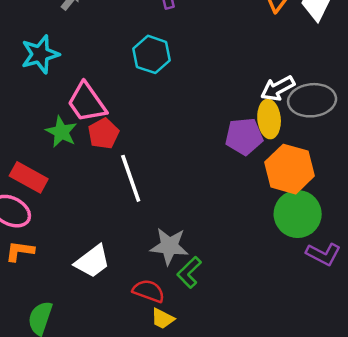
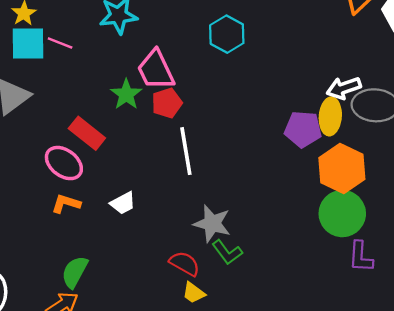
purple L-shape: (323, 254) -> (361, 257), turned 56
white trapezoid: (92, 261) -> (123, 203), moved, size x0.7
green L-shape: (189, 272) -> (227, 252), turned -92

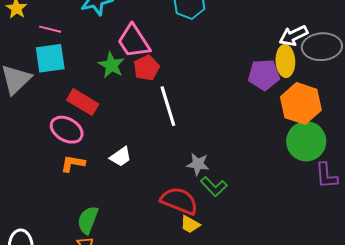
cyan square: (28, 43) -> (50, 58), moved
gray star: (212, 224) -> (198, 164), size x0.7
red semicircle: (185, 264) -> (179, 201), size x1.4

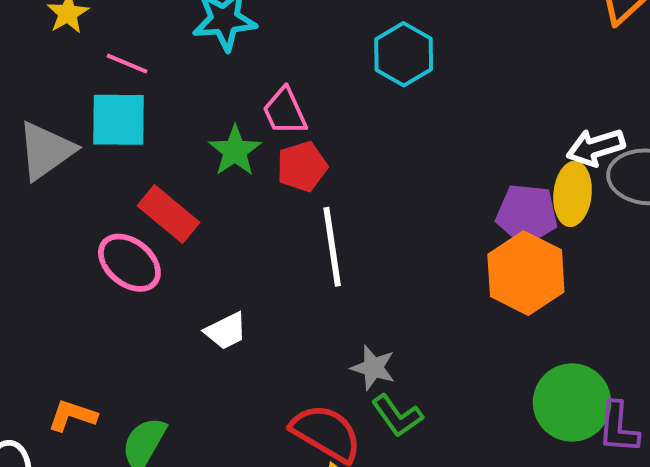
pink trapezoid: (134, 41) -> (285, 111), size x0.7
orange hexagon: (301, 103) -> (526, 273), moved
green circle: (306, 141) -> (572, 402), moved
orange L-shape: (73, 163) -> (72, 416), moved

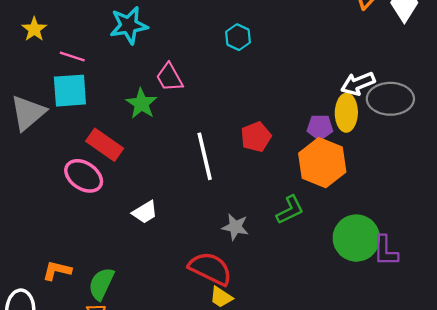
cyan hexagon: (404, 54) -> (238, 37), size x0.7
red pentagon: (302, 167) -> (256, 137), moved
purple pentagon: (527, 214) -> (320, 127), size x0.7
green L-shape: (397, 416) -> (290, 210), moved, turned -76

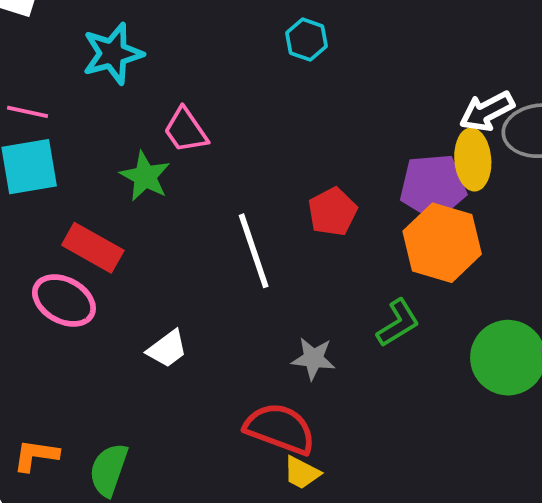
cyan hexagon: (238, 37) -> (307, 40), moved
purple pentagon: (320, 127) -> (433, 187), size x1.6

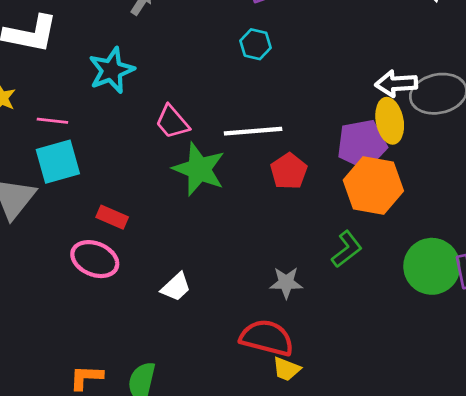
white arrow: (487, 111) -> (396, 84), turned 30
green star: (145, 176) -> (199, 169), moved, size x1.4
red rectangle: (93, 248) -> (112, 217), size x0.7
white line: (254, 251) -> (253, 131), moved, turned -70

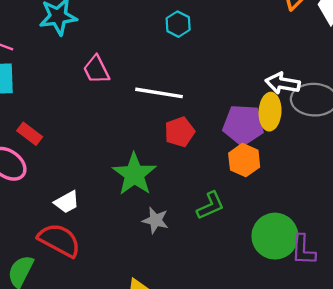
green star: (199, 169) -> (134, 174), moved
orange hexagon: (373, 186) -> (244, 160), size x0.7
red semicircle: (267, 338) -> (59, 240), moved

